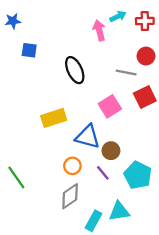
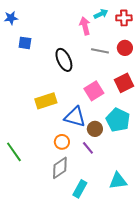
gray line: (126, 72) -> (100, 51), moved
cyan pentagon: (138, 175) -> (118, 120), moved
cyan triangle: (119, 211) -> (118, 181), moved

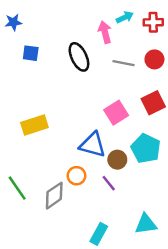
black ellipse: (64, 60) -> (79, 57), moved
yellow rectangle: (46, 101) -> (34, 125), moved
gray diamond: (60, 168) -> (54, 196), moved

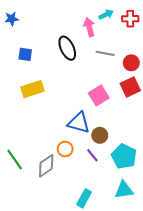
blue square: (31, 53) -> (25, 54), moved
red circle: (154, 59) -> (131, 63), moved
yellow rectangle: (34, 125) -> (33, 89), moved
cyan pentagon: (146, 148) -> (124, 156), moved

